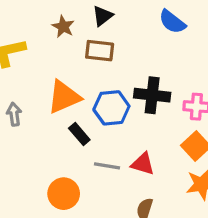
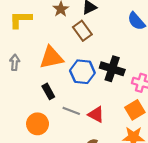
brown rectangle: (100, 51) -> (82, 31), turned 36
black rectangle: (79, 134) -> (48, 91), moved

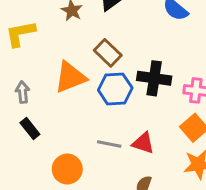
brown rectangle: (82, 31) -> (108, 53), moved
black rectangle: (48, 91) -> (30, 129), moved

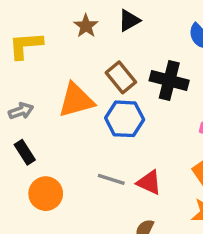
black cross: (154, 78) -> (169, 81), moved
gray arrow: (23, 92) -> (21, 111), turned 70
orange circle: (67, 169) -> (46, 194), moved

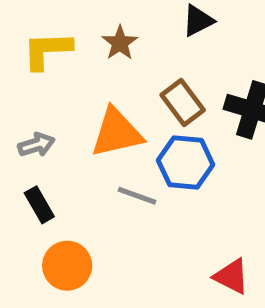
brown star: (86, 26) -> (120, 43), moved
gray line: (111, 179) -> (137, 196), moved
red triangle: (149, 183) -> (231, 276), moved

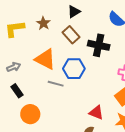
brown rectangle: (183, 102) -> (71, 35), moved
orange triangle: (117, 133) -> (45, 59), turned 45

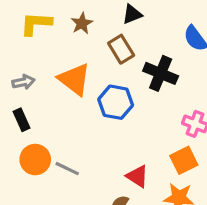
gray line: (56, 84) -> (67, 169), moved

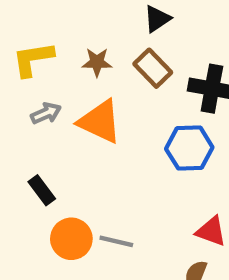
brown star: (82, 23) -> (97, 62), moved, turned -30
gray arrow: (23, 82) -> (46, 113), moved
blue hexagon: (116, 102) -> (189, 148), moved

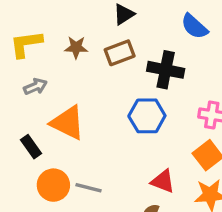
brown rectangle: (153, 68) -> (120, 53), turned -68
orange triangle: (100, 122) -> (68, 123), moved

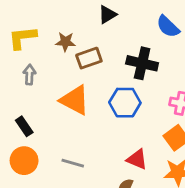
brown rectangle: (120, 53) -> (89, 58), moved
gray arrow: (35, 87) -> (29, 75), turned -66
orange triangle: (68, 123) -> (75, 100), moved
orange circle: (53, 185) -> (24, 161), moved

